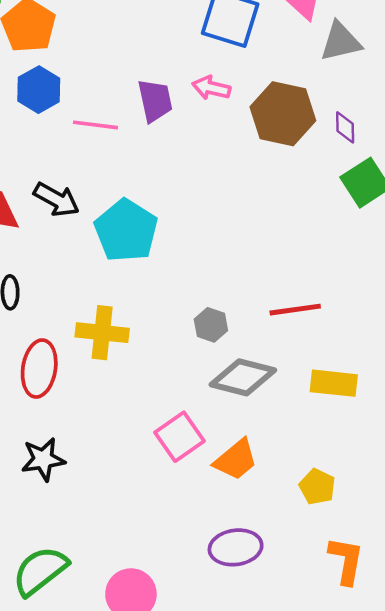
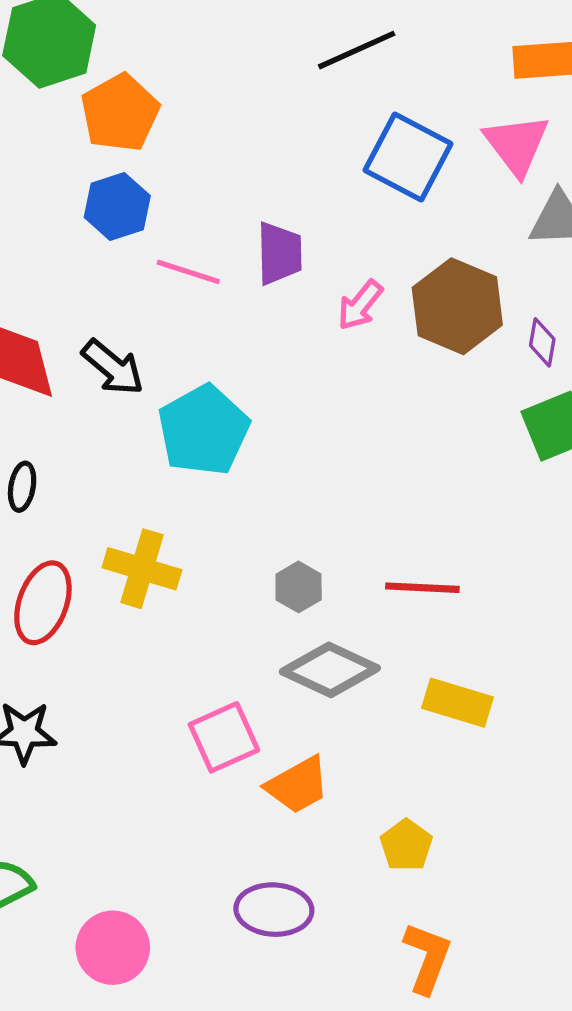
pink arrow: (211, 88) -> (360, 305), moved, turned -75

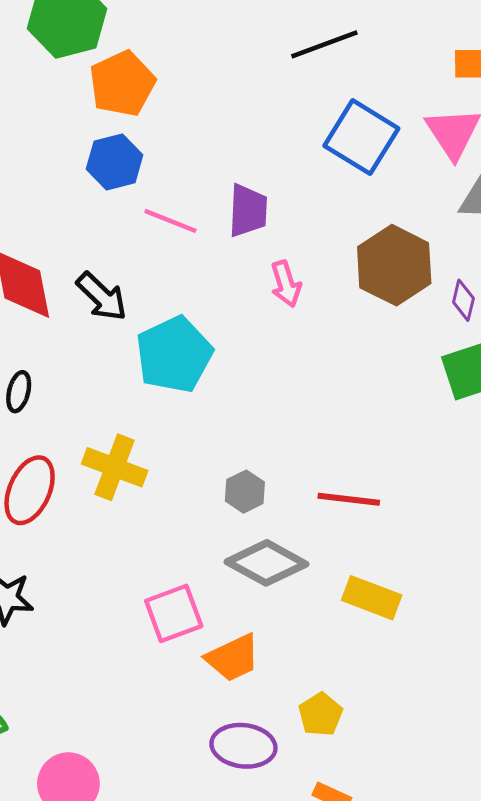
pink arrow: (360, 305) -> (286, 284), moved, turned -60
purple ellipse: (274, 910) -> (243, 746), moved

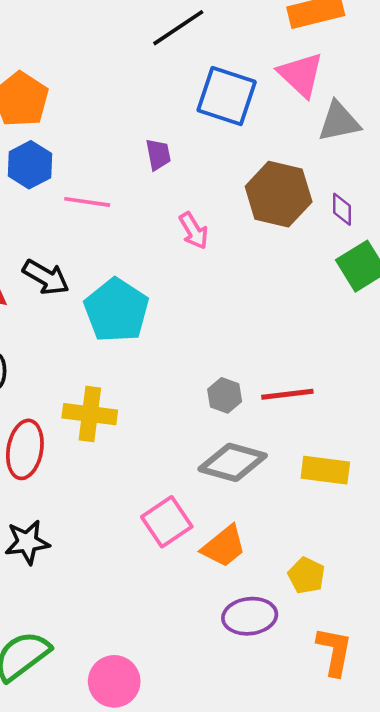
purple trapezoid: (248, 211) -> (158, 154), moved, size x0.7
gray hexagon: (245, 492) -> (225, 395), moved

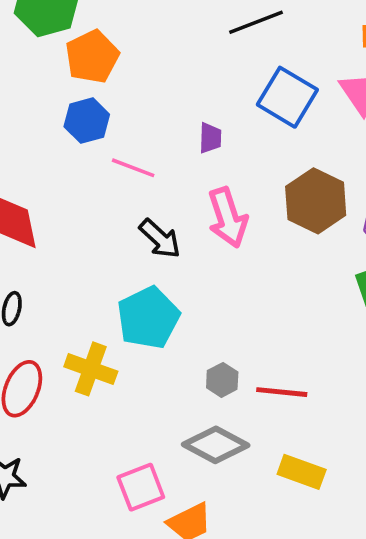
pink arrow: (194, 231) -> (228, 218), size x1.6
black arrow: (46, 277) -> (160, 239), moved
cyan pentagon: (116, 310) -> (148, 318), moved

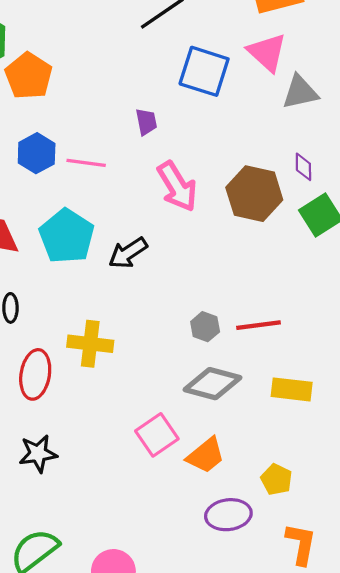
blue hexagon: (87, 121) -> (37, 153), moved
brown hexagon: (316, 201) -> (254, 194), moved
black arrow: (160, 239) -> (128, 253), moved, turned 117
cyan pentagon: (148, 318) -> (67, 236), moved

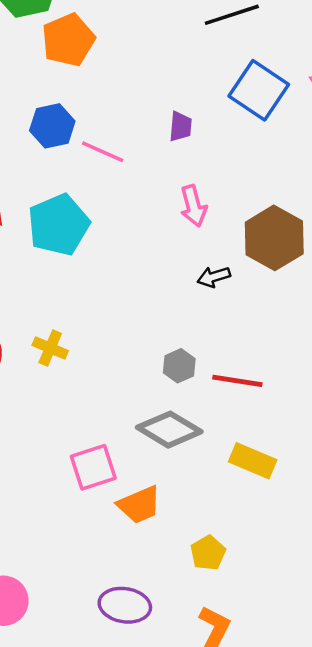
pink arrow: (177, 186) -> (193, 206), size x0.7
black arrow: (128, 253) -> (214, 277), moved, size x0.7
yellow cross: (90, 344) -> (50, 348), size x0.7
purple ellipse: (228, 515) -> (125, 605), moved

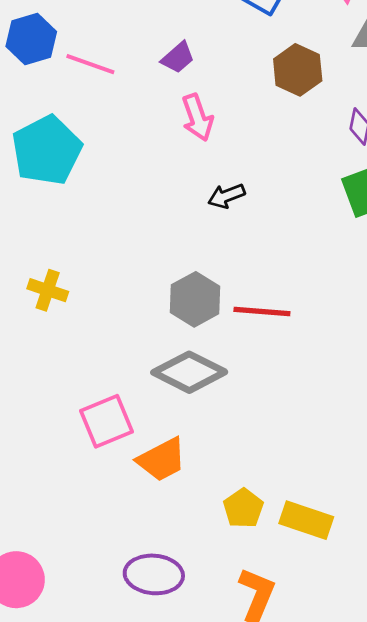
purple trapezoid: (180, 126) -> (178, 58), moved, turned 48
brown hexagon: (274, 238) -> (298, 70), moved, size x0.7
gray hexagon: (179, 366) -> (195, 299), size x1.4
yellow rectangle: (253, 461) -> (306, 520), moved

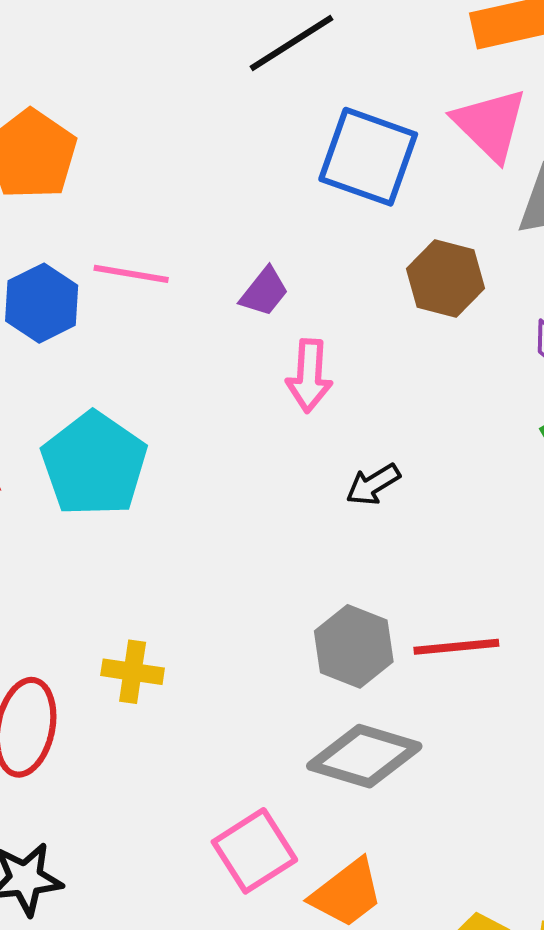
pink line: (90, 64) -> (131, 274), moved
pink arrow: (197, 118) -> (309, 376), turned 33

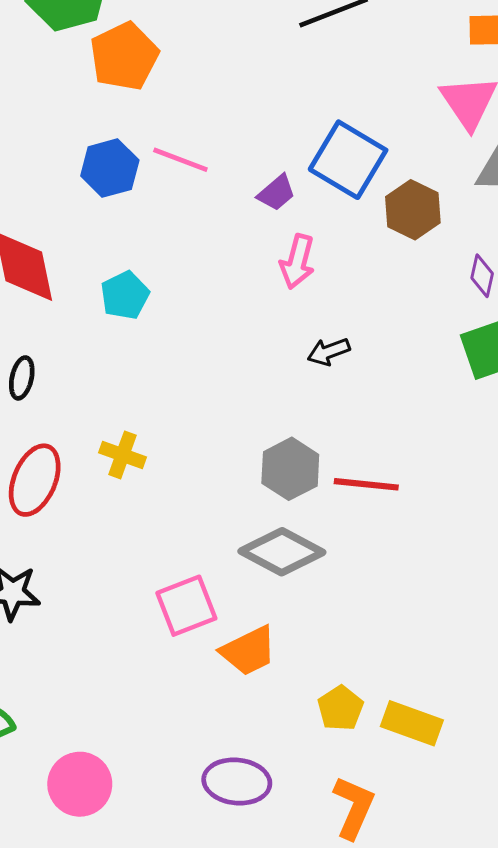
blue square: (368, 157) -> (348, 160), moved
cyan pentagon: (94, 464) -> (125, 295), size x0.6

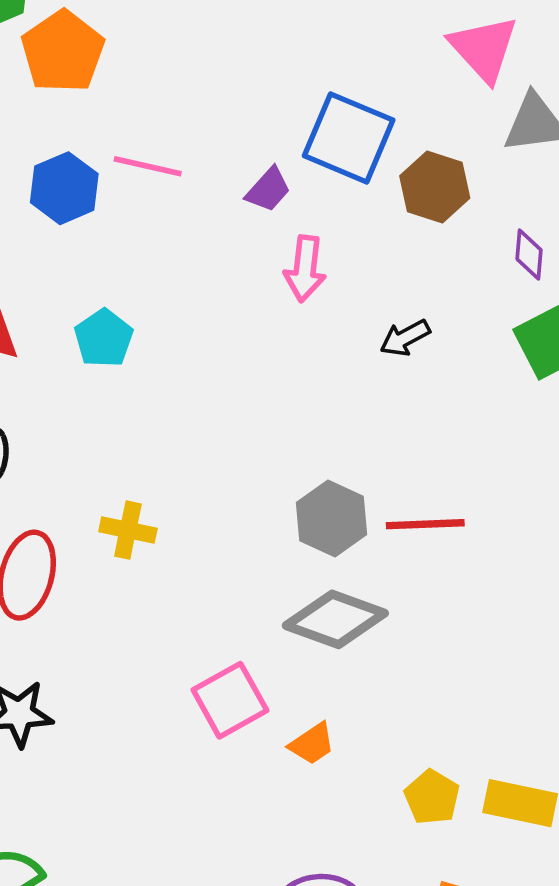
black arrow: (329, 352) -> (405, 338), moved
orange trapezoid: (249, 651) -> (312, 744), size x0.7

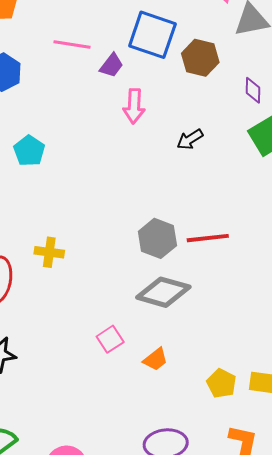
pink line: (148, 166) -> (72, 45), moved
pink square: (230, 700) -> (110, 339), size x0.7

